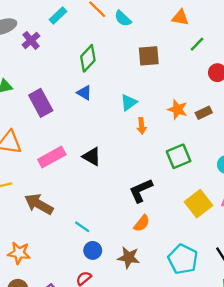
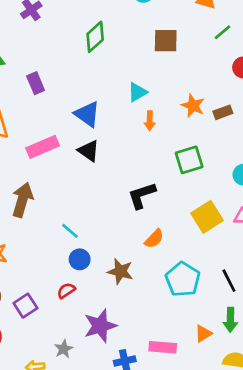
blue triangle: (84, 93) -> (87, 114), moved, size x1.5
purple rectangle: (41, 103) -> (36, 83), size x0.7
brown arrow: (39, 204) -> (22, 200), turned 72
orange semicircle: (142, 223) -> (154, 239), moved

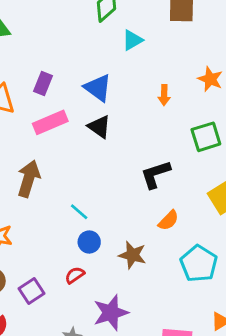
purple rectangle: (36, 83) -> (43, 83), moved, turned 45
cyan triangle: (137, 92) -> (132, 40), moved

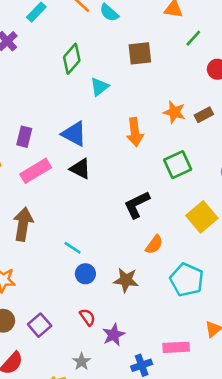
orange arrow: (164, 95) -> (135, 132), size x1.5
red semicircle: (75, 275) -> (87, 317), moved, turned 96
purple star: (111, 313) -> (114, 335), size x0.7

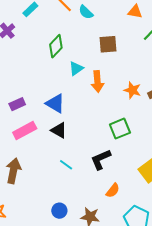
orange arrow: (135, 132) -> (97, 81), moved
purple rectangle: (24, 137) -> (17, 104), turned 49
green square: (178, 165) -> (120, 129), moved
cyan line: (73, 248) -> (66, 165), moved

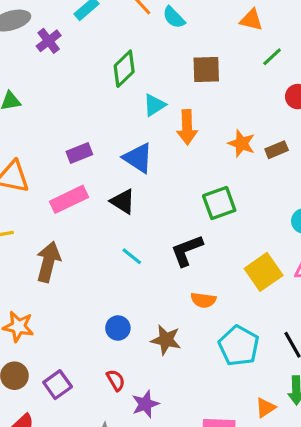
purple rectangle: (17, 104) -> (79, 153), moved
blue triangle: (55, 104) -> (138, 158), moved
orange semicircle: (113, 190) -> (203, 300), turned 56

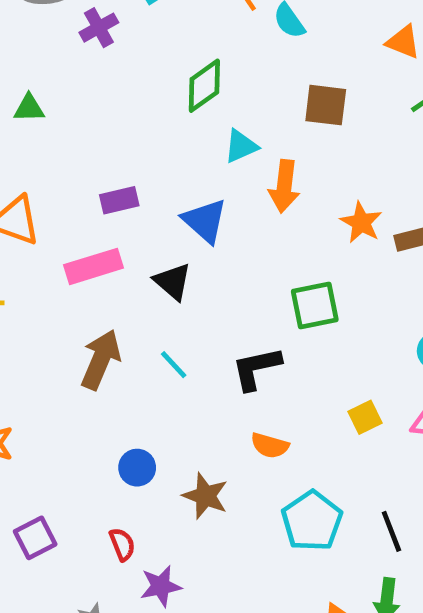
brown arrow: (48, 262) -> (101, 360), moved
yellow square: (264, 272) -> (365, 417), size x0.6

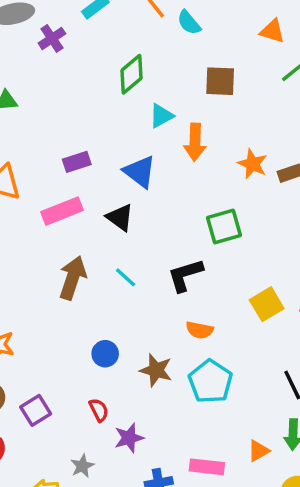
yellow square: (365, 417) -> (267, 304), size x1.4
cyan pentagon: (312, 521) -> (210, 382), moved

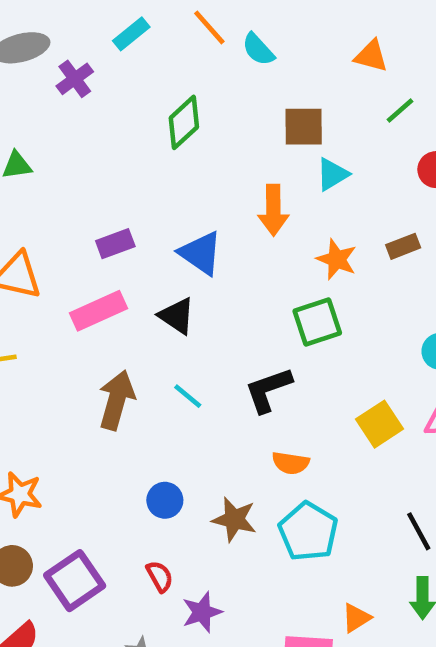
cyan triangle: (161, 116) -> (332, 174), moved
orange star: (253, 164) -> (337, 259), moved
purple square: (36, 410) -> (75, 581), size x1.4
orange triangle: (258, 451) -> (356, 618), moved

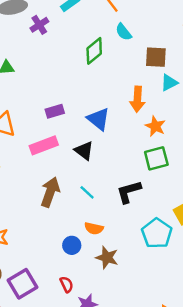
cyan semicircle: (258, 49) -> (124, 32), moved
orange star: (337, 259) -> (155, 126), moved
orange semicircle: (291, 463) -> (94, 228), moved
cyan pentagon: (308, 532) -> (157, 233), moved

